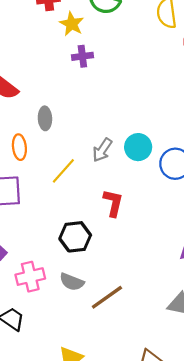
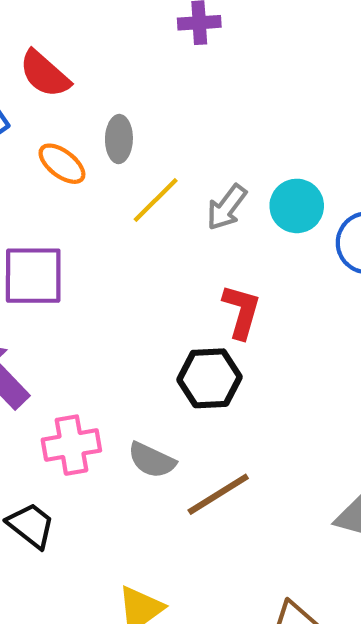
orange ellipse: (19, 147) -> (62, 164), moved, turned -50
yellow line: (63, 171) -> (156, 200), moved
black hexagon: (75, 237) -> (209, 378), moved

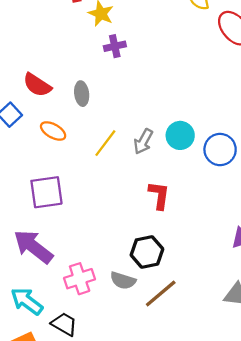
gray ellipse: (119, 139) -> (82, 94), moved
black hexagon: (209, 378) -> (147, 252), moved

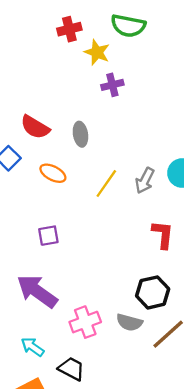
purple square: (46, 192) -> (48, 236), size x0.6
cyan arrow: (27, 301) -> (32, 347), size x0.7

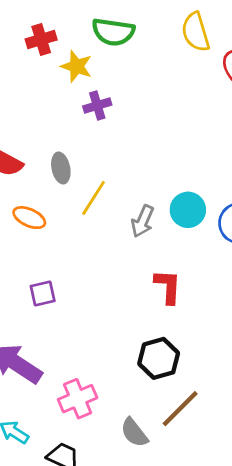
yellow line: (106, 184) -> (94, 198), moved
purple square: (48, 236) -> (43, 293), moved
gray semicircle: (129, 322) -> (134, 433), moved, turned 40

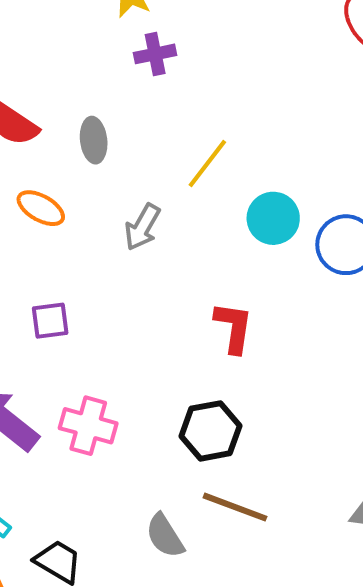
yellow line: (94, 198) -> (207, 163), moved
gray arrow: (143, 221) -> (142, 227), moved
pink cross: (78, 399) -> (88, 426), moved, turned 33
brown line: (180, 409) -> (235, 507), turned 60

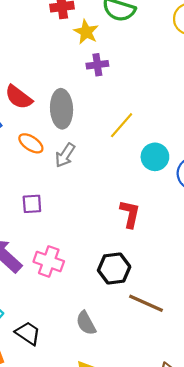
gray ellipse: (94, 140) -> (62, 109), size x1.6
gray arrow: (142, 227) -> (65, 155), moved
brown line: (235, 507) -> (146, 303), moved

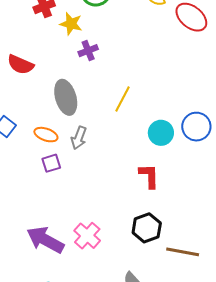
red semicircle: (19, 97) -> (20, 65), moved
cyan circle: (155, 157) -> (161, 133), moved
purple square: (32, 204) -> (51, 163), moved
pink cross: (49, 261) -> (87, 236), turned 36

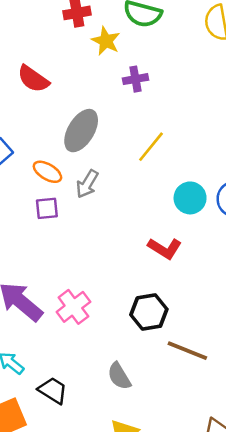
purple cross: (88, 51) -> (135, 79), moved
gray ellipse: (66, 97) -> (81, 131), turned 36
red L-shape: (149, 176) -> (165, 248), turned 112

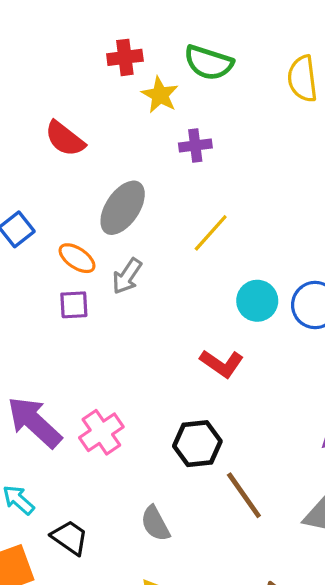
brown line: (187, 351) -> (244, 495), turned 30

